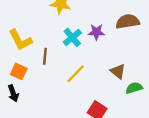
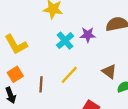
brown line: (45, 56) -> (41, 84), moved
orange square: (19, 71) -> (15, 74), turned 35

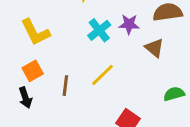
brown triangle: (109, 72) -> (154, 48), moved

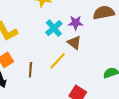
brown triangle: (154, 48) -> (74, 43), moved

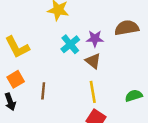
yellow line: (58, 61) -> (93, 92), moved, turned -54

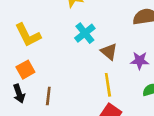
purple star: (95, 39) -> (140, 61), moved
brown line: (43, 91) -> (48, 96), moved

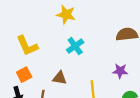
brown triangle: (109, 52) -> (60, 78), moved, turned -32

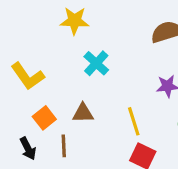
orange square: (24, 75) -> (44, 118), moved

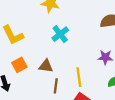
brown line: (64, 146) -> (56, 86), moved

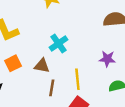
cyan cross: (60, 34) -> (58, 44), moved

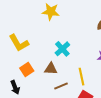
brown line: (52, 88) -> (61, 86), turned 64

